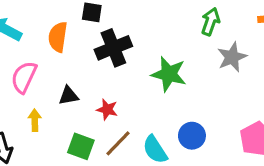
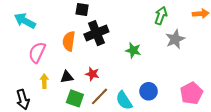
orange semicircle: (58, 37) -> (69, 41), moved
green star: (169, 74) -> (133, 50), size x0.7
black triangle: (69, 96) -> (67, 77), moved

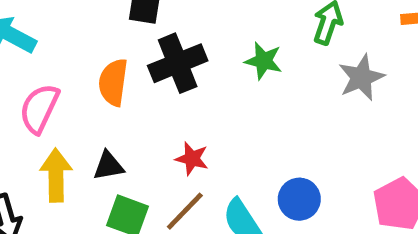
green star: (133, 50) -> (263, 61), moved
red star: (92, 74) -> (192, 159), moved
yellow arrow: (44, 81) -> (56, 175), size x1.5

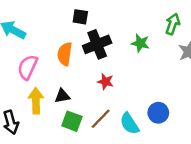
red star: (192, 159) -> (105, 82), moved

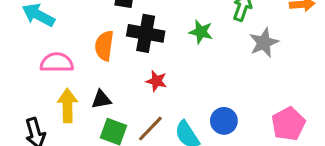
black cross: (97, 44) -> (146, 33), turned 32
pink semicircle: (28, 67) -> (57, 63), turned 65

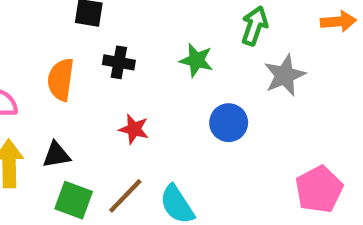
black cross: (146, 33) -> (119, 62), size x0.6
blue circle: (224, 121) -> (229, 123), moved

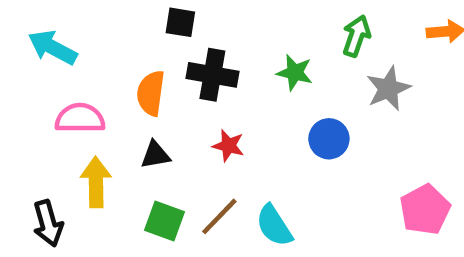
black cross: (119, 62) -> (212, 75), size x1.5
black triangle: (56, 155) -> (155, 155), moved

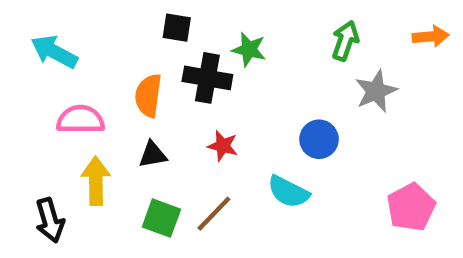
green star: (295, 73) -> (249, 50), moved
cyan semicircle: (274, 226) -> (288, 192), moved, turned -30

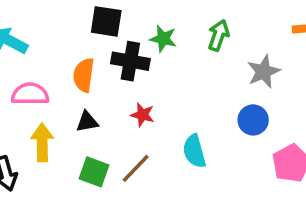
black square: (177, 28) -> (106, 21), size x1.4
green arrow: (345, 41) -> (219, 35), moved
blue circle: (319, 139) -> (253, 120), moved
cyan semicircle: (288, 192) -> (194, 151), turned 48

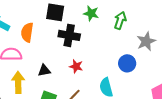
green star: (163, 39) -> (91, 13), moved
orange semicircle: (84, 75) -> (27, 32), moved
blue circle: (253, 120) -> (127, 63), moved

